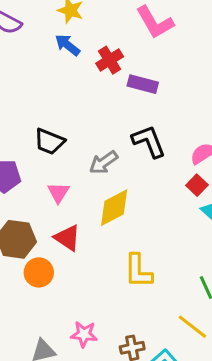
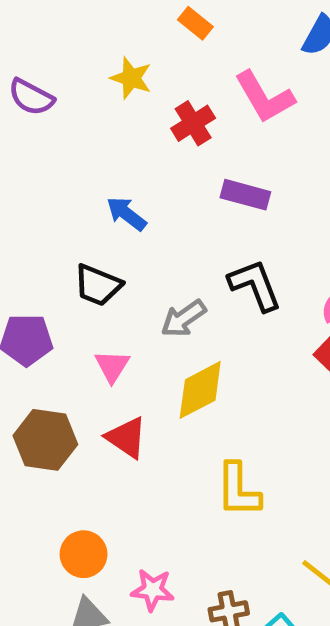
blue arrow: (67, 45) -> (126, 214), moved
red cross: (110, 60) -> (193, 123), moved
orange circle: (39, 272) -> (84, 554), moved

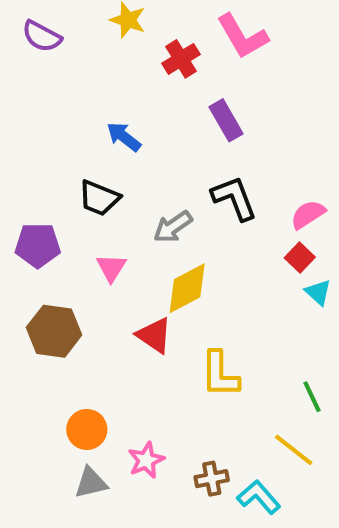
purple rectangle: (245, 195) -> (226, 120), turned 45
red triangle: (126, 438) -> (154, 335), moved
pink star: (153, 590) -> (146, 460), turned -30

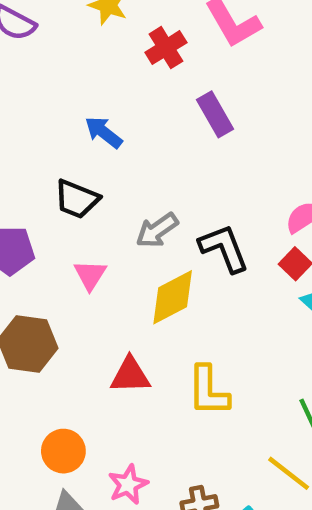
black L-shape: (234, 198) -> (224, 248), moved
red triangle: (154, 335) -> (130, 375), moved, turned -36

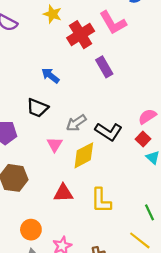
red cross: (166, 48) -> (81, 35), size x1.4
black L-shape: (224, 248) -> (109, 132), turned 144
pink triangle: (90, 275) -> (55, 144), moved

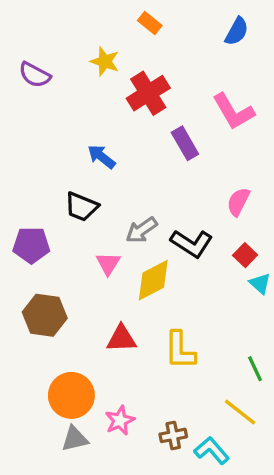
pink L-shape: (113, 23) -> (233, 112), moved
pink semicircle: (147, 116) -> (238, 202), moved, turned -30
orange circle: (31, 230) -> (71, 395), size x1.4

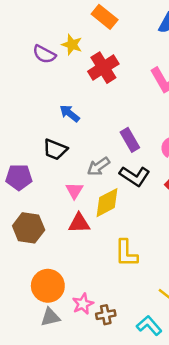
orange rectangle: (150, 23) -> (105, 17), size x1.5
purple semicircle: (35, 75) -> (44, 54), moved
purple rectangle: (185, 143) -> (130, 140), moved
red triangle: (121, 339) -> (79, 223), moved
brown cross: (173, 435) -> (106, 315), moved

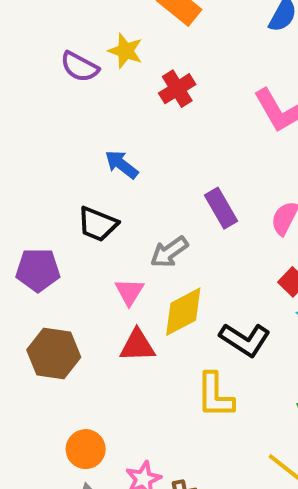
red cross: (103, 68) -> (177, 89), size x0.7
black L-shape: (135, 176) -> (245, 340), moved
orange circle: (48, 286) -> (86, 449), size x0.7

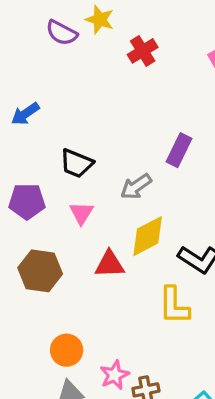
blue arrow: (121, 164) -> (25, 114), moved, turned -72
purple rectangle: (221, 208) -> (179, 150), turned 56
pink triangle: (129, 292) -> (81, 213), moved

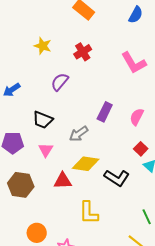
yellow star: (100, 20) -> (43, 46), moved
purple semicircle: (62, 33) -> (60, 82), moved, turned 102
yellow diamond: (148, 236) -> (86, 164), turned 36
yellow L-shape: (174, 306) -> (89, 213), moved

